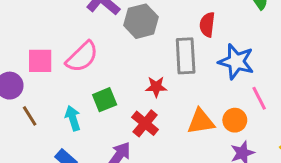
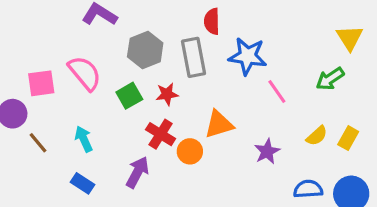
gray hexagon: (141, 21) -> (145, 50), moved
pink semicircle: (82, 57) -> (85, 73), turned -78
green square: (105, 100) -> (129, 96), moved
orange circle: (235, 120) -> (190, 151), moved

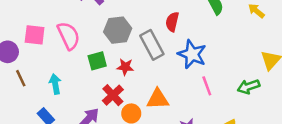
gray rectangle: (194, 57) -> (152, 45), turned -32

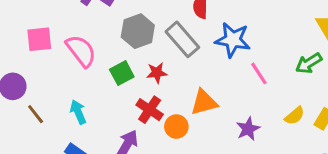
pink square: (35, 35) -> (39, 39), moved

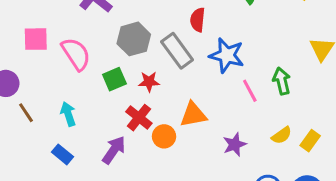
green arrow: (309, 63) -> (282, 81), moved, turned 104

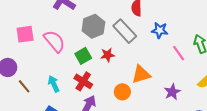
blue star: (227, 55) -> (160, 30), size x0.7
red cross: (139, 118) -> (83, 81), moved

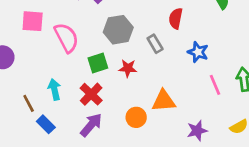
gray rectangle: (125, 31) -> (155, 44), size x0.6
brown line: (24, 86) -> (29, 103), moved

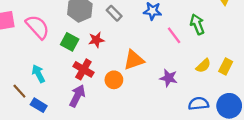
green square: (98, 63) -> (70, 42), turned -30
red cross: (91, 94) -> (83, 69), moved
purple star: (197, 131) -> (169, 78), turned -30

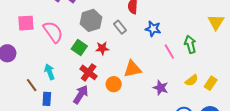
blue rectangle: (39, 105) -> (47, 99), turned 56

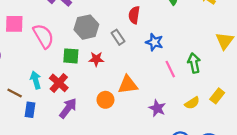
green square: (79, 48) -> (71, 56), turned -35
red cross: (89, 72) -> (59, 83), moved
yellow rectangle: (211, 83) -> (217, 96), moved
brown line: (32, 85) -> (15, 93), turned -32

